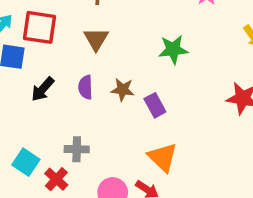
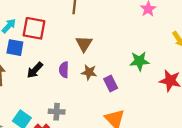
brown triangle: (96, 39) -> (84, 44), moved
green star: (173, 49) -> (139, 61), moved

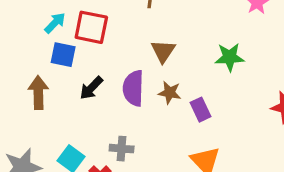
green star: (139, 61) -> (230, 57), moved
purple semicircle: (64, 70) -> (133, 88), size x1.5

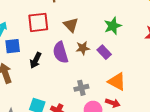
red square: (91, 27) -> (38, 22), moved
green star: (230, 57) -> (113, 26), moved
gray cross: (122, 149) -> (81, 88), moved

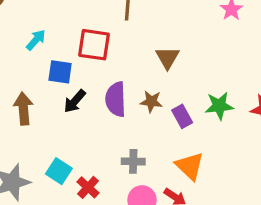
brown triangle: (71, 25) -> (167, 58), moved
green star: (113, 26) -> (219, 106), moved
blue square: (13, 46) -> (60, 72), moved

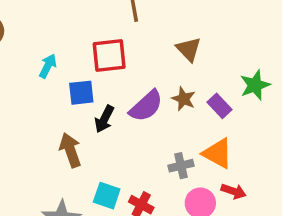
purple semicircle: (116, 99) -> (146, 106), turned -116
brown star: (151, 102) -> (184, 99), turned 30
brown arrow: (23, 109) -> (70, 150), moved
orange triangle: (190, 166) -> (218, 153), moved

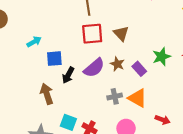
red square: (109, 55) -> (92, 34), moved
cyan arrow: (48, 66) -> (34, 42), turned 32
gray cross: (181, 166) -> (115, 96), moved
red arrow: (234, 191) -> (163, 120), moved

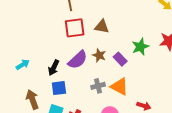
brown triangle: (121, 33) -> (102, 27), turned -35
cyan arrow: (34, 42) -> (23, 65), moved
blue square: (54, 59) -> (59, 88), moved
brown arrow: (47, 94) -> (32, 99), moved

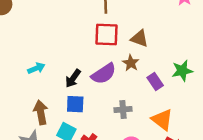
brown star: (99, 55) -> (131, 63), moved
orange triangle: (119, 87) -> (162, 120), moved

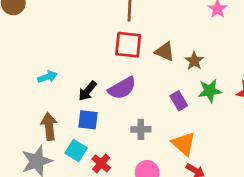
brown star: (131, 63) -> (194, 61), moved

